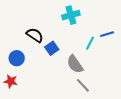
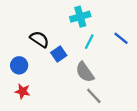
blue line: (107, 34) -> (121, 38), turned 56
cyan line: (90, 43) -> (89, 42), moved
red star: (11, 81) -> (23, 91), moved

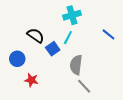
cyan line: (89, 42) -> (68, 38), moved
gray semicircle: (85, 72) -> (76, 65), turned 42
red star: (23, 91) -> (31, 80), moved

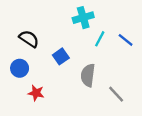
black semicircle: (35, 35) -> (29, 39), moved
cyan line: (68, 38) -> (100, 39), moved
gray line: (84, 86) -> (116, 94), moved

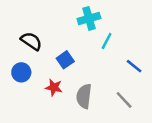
blue line: (126, 40) -> (134, 66), moved
gray semicircle: (88, 75) -> (84, 96), moved
red star: (36, 93) -> (54, 87), moved

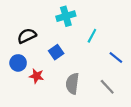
cyan cross: (89, 18) -> (66, 16), moved
black semicircle: (31, 41) -> (27, 36), turned -60
red star: (54, 87) -> (37, 76), moved

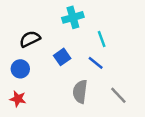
cyan line: (92, 36) -> (102, 39), turned -48
blue line: (116, 57) -> (96, 63), moved
red star: (37, 76) -> (18, 99), moved

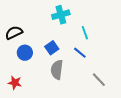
black semicircle: (30, 39) -> (14, 33), moved
blue circle: (20, 69) -> (25, 53), moved
gray semicircle: (80, 92) -> (57, 70), moved

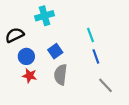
cyan cross: (61, 15) -> (45, 16), moved
blue line: (80, 53) -> (96, 56), moved, turned 32
red star: (15, 83) -> (30, 76), moved

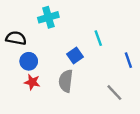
black semicircle: (15, 35) -> (16, 38), turned 36
blue square: (55, 51) -> (75, 55), moved
blue line: (96, 56) -> (128, 60), moved

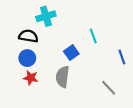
black semicircle: (16, 38) -> (28, 36), moved

